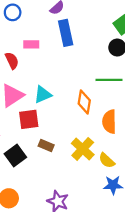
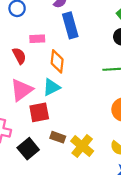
orange diamond: (84, 102) -> (57, 61), moved
yellow cross: (83, 149) -> (82, 146), moved

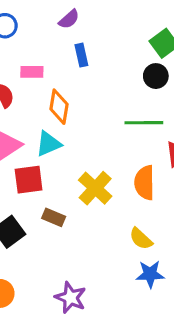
blue rectangle: (70, 25) -> (81, 55), size x0.6
yellow cross: (82, 146) -> (95, 188), moved

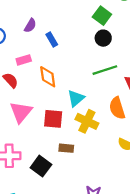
purple semicircle: (69, 19) -> (30, 26), moved
cyan triangle: (49, 144) -> (76, 98), moved
red square: (29, 180) -> (53, 119), moved, turned 30

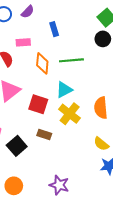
purple semicircle: (30, 26) -> (28, 12), moved
green line: (105, 70) -> (71, 60), moved

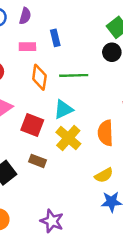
purple semicircle: (28, 12) -> (25, 16), turned -32
pink rectangle: (23, 42) -> (27, 47), moved
yellow semicircle: (101, 144) -> (104, 175), turned -70

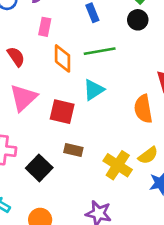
blue rectangle: (55, 38) -> (92, 13), moved
pink rectangle: (27, 47) -> (45, 27), turned -70
yellow cross: (68, 138) -> (118, 165), moved

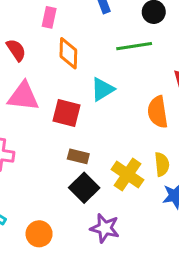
green line: (100, 51) -> (134, 46), moved
pink triangle: (23, 98) -> (23, 96), turned 48
yellow semicircle: (148, 155) -> (162, 164), turned -60
black square: (39, 168) -> (84, 188), moved

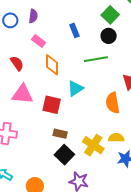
pink rectangle: (49, 17) -> (39, 41), turned -64
yellow semicircle: (162, 164) -> (116, 138), turned -84

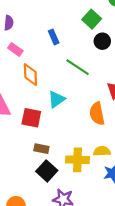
black circle: (109, 36) -> (102, 41), moved
green line: (96, 59) -> (78, 67), turned 45
yellow cross: (93, 145) -> (77, 160), turned -30

